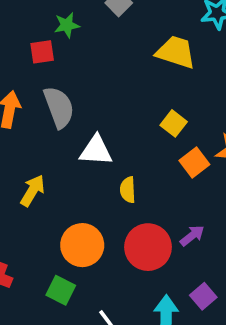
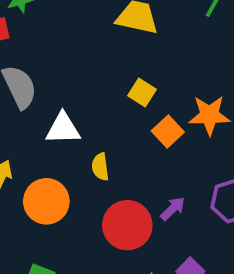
orange circle: (82, 245) -> (46, 201), moved

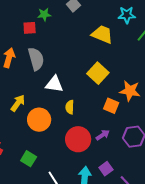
yellow square: (142, 92) -> (98, 73), size x1.5
orange square: (168, 131) -> (111, 106), moved, turned -35

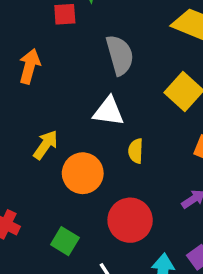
gray semicircle: (36, 59) -> (120, 55), moved
red circle: (78, 139) -> (130, 220), moved

